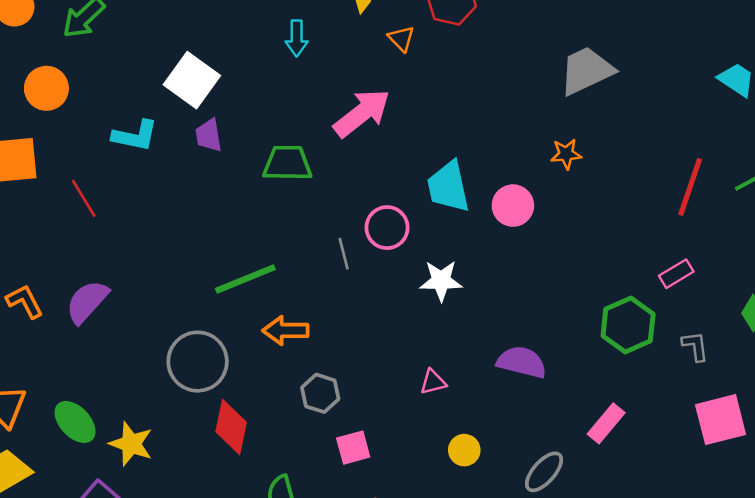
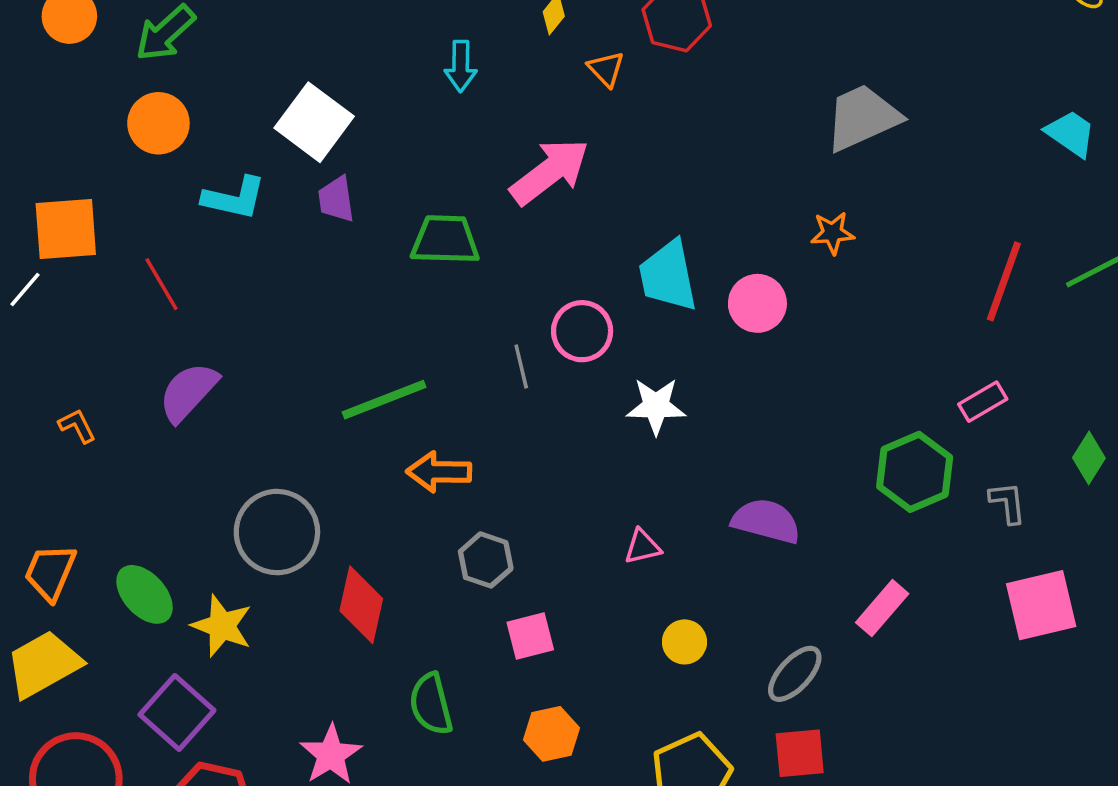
orange circle: (46, 88) -> (158, 123), moved
orange L-shape: (25, 301) -> (77, 426), size x0.7
purple semicircle: (87, 302) -> (188, 392), moved
gray circle: (198, 362) -> (277, 532), moved

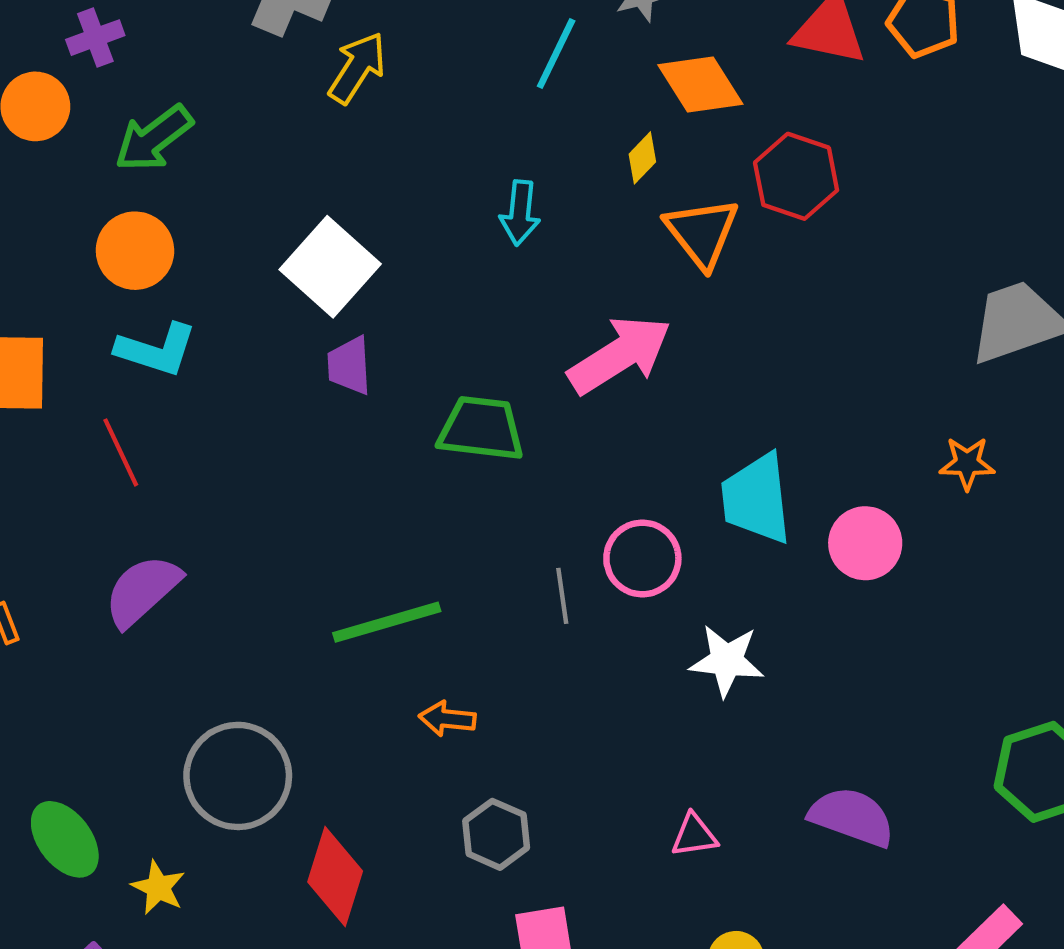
orange triangle: (606, 69) -> (702, 233), size x1.6
cyan L-shape: (234, 198) -> (156, 350), moved
orange arrow: (439, 472) -> (447, 719), size x0.7
yellow star: (222, 626) -> (158, 887), size x0.7

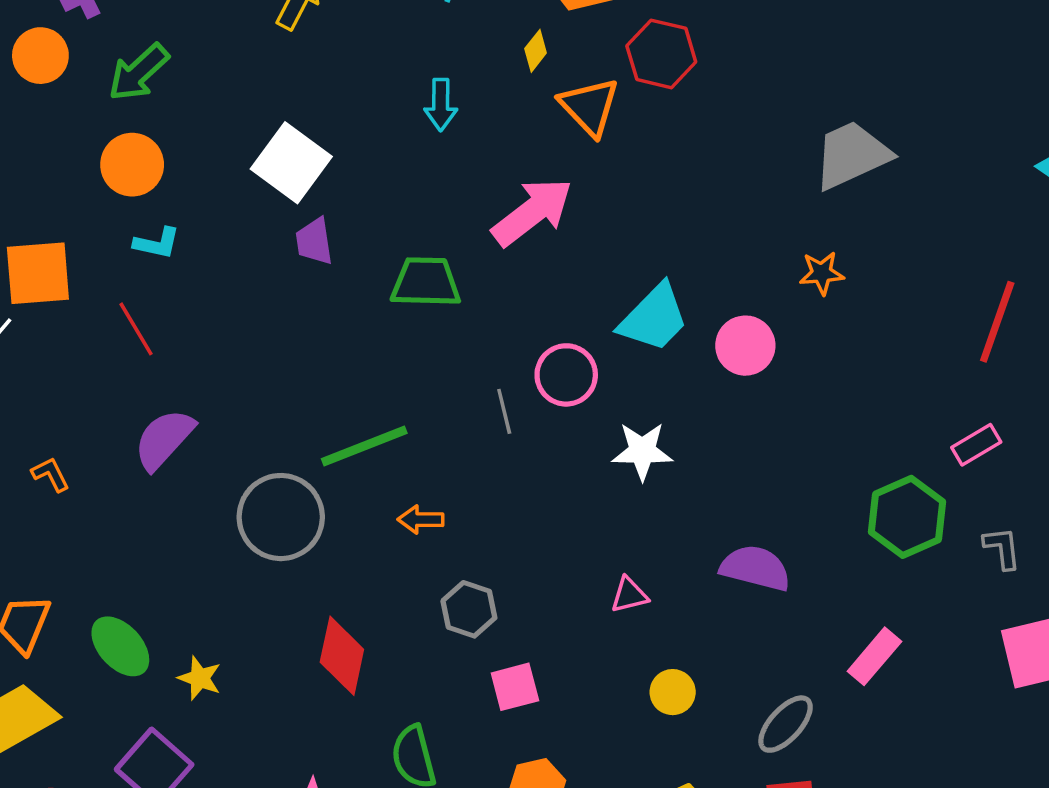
cyan L-shape: (156, 350) -> (157, 243), size x0.7
cyan trapezoid: (756, 499) -> (654, 318), turned -124
gray circle: (238, 776) -> (281, 517), moved

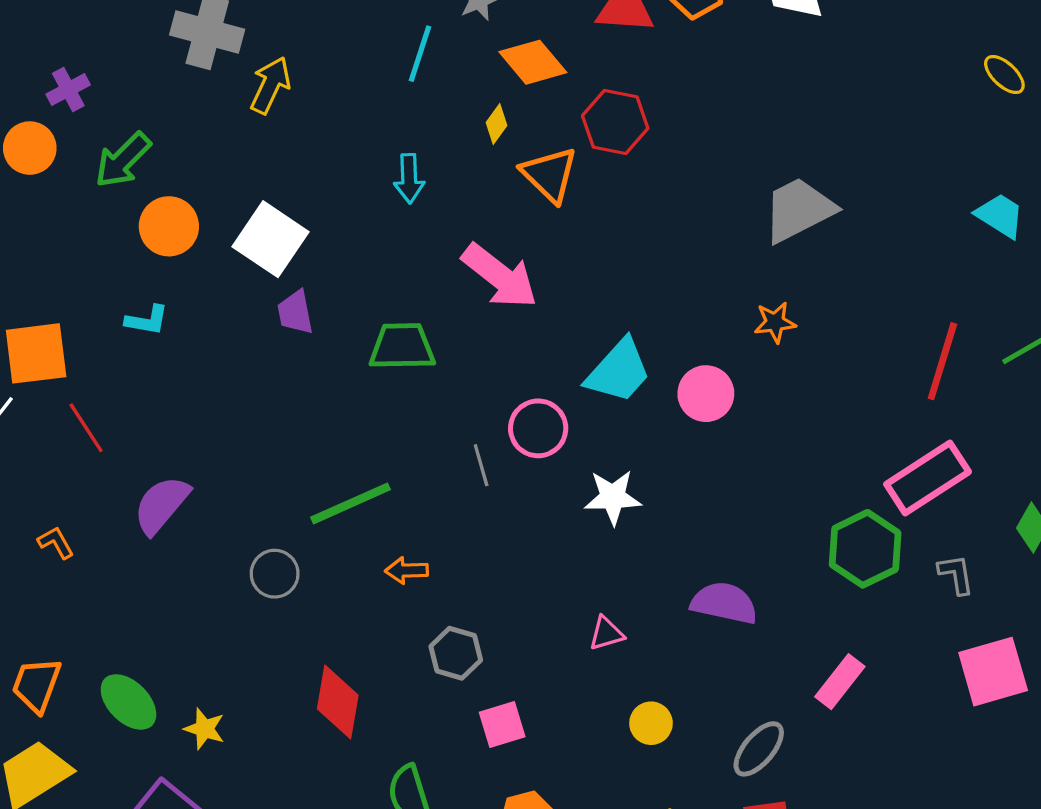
orange circle: (132, 165) -> (169, 226), moved
pink arrow: (532, 212) -> (500, 276), turned 78
red line: (136, 329) -> (86, 428), moved
pink rectangle: (976, 445) -> (928, 478), size x1.8
gray circle: (281, 517) -> (275, 574), size x0.6

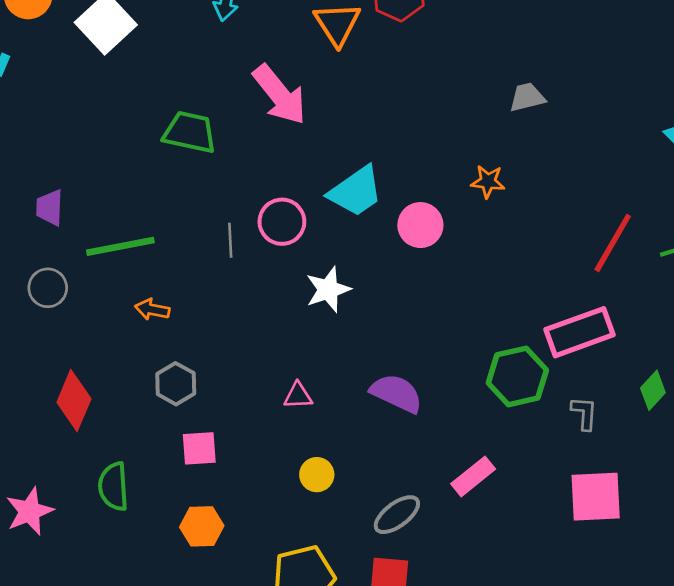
gray trapezoid: (799, 210) -> (527, 97), size x0.6
purple trapezoid: (295, 312) -> (50, 208), moved
white star: (613, 497) -> (328, 290), turned -30

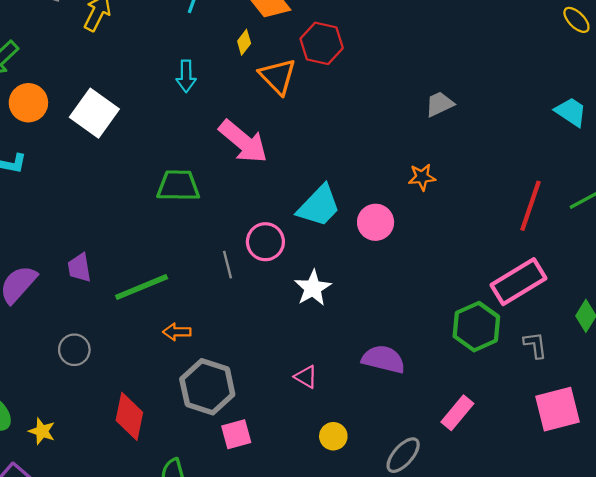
gray circle: (48, 288) -> (74, 350), moved
gray hexagon: (176, 384) -> (207, 387), size x1.6
pink triangle: (298, 396) -> (306, 377), turned 45

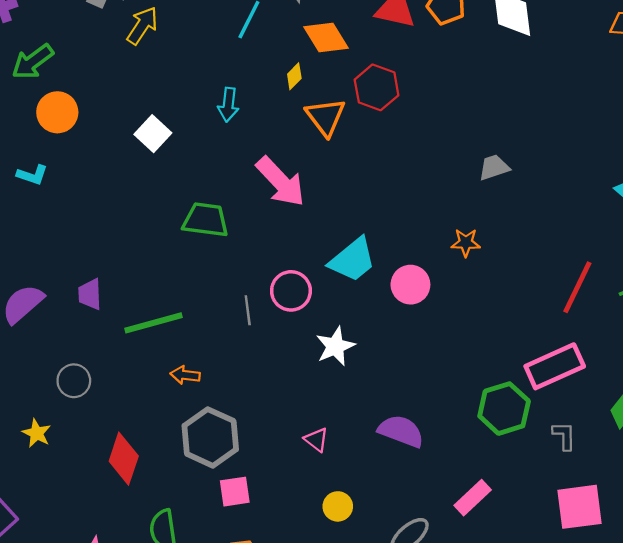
white square: (94, 113) -> (153, 134), moved, size x0.7
yellow star: (42, 431) -> (37, 433), moved

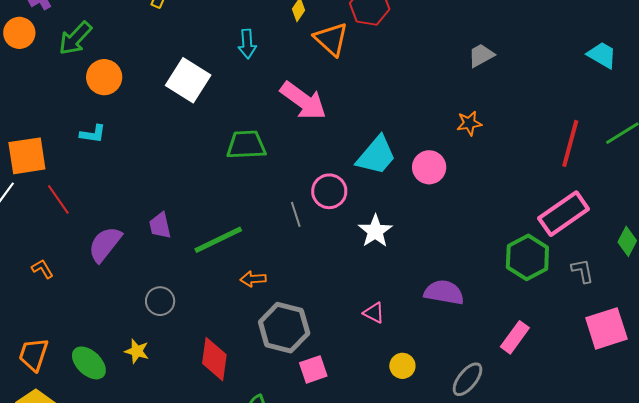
white square: (153, 134) -> (188, 80), size x1.4

